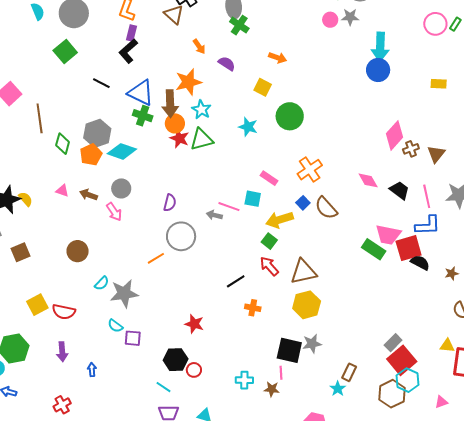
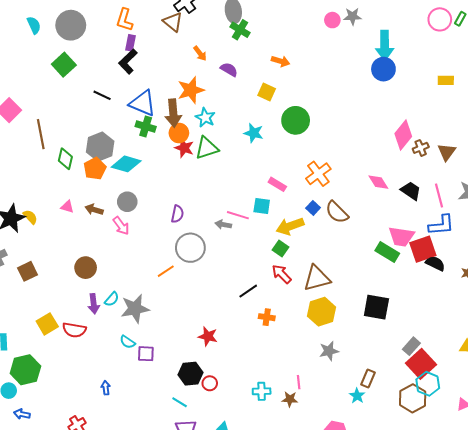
black square: (289, 350) -> (376, 307), moved
purple arrow: (62, 352) -> (94, 304), moved

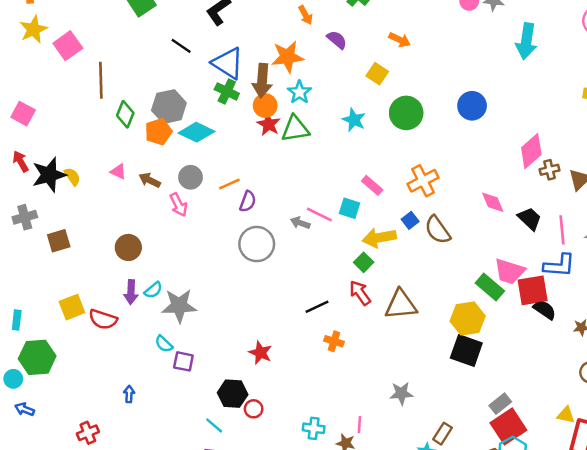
blue circle: (383, 69) -> (472, 106), moved
orange line: (166, 271) -> (229, 184), moved
yellow hexagon: (322, 312) -> (468, 319), moved

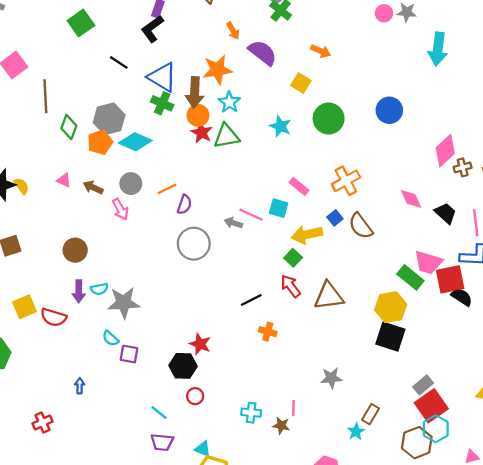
purple semicircle: (337, 40) -> (263, 53), size x1.5
cyan semicircle: (153, 290) -> (99, 289), turned 30
black hexagon: (233, 394) -> (183, 366), moved

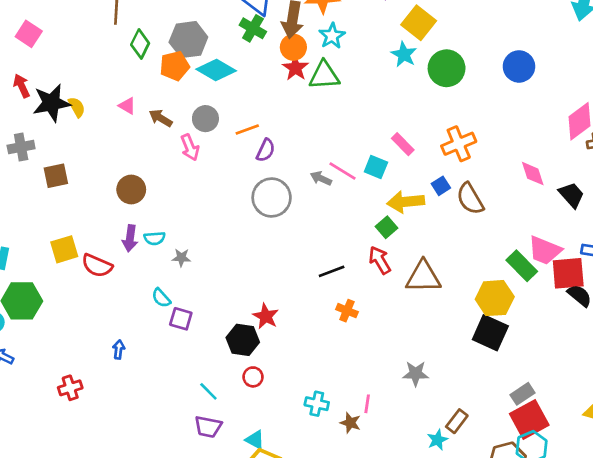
yellow square: (301, 83) -> (419, 23), size x1.4
cyan star: (280, 126) -> (404, 54), moved
gray star: (124, 303) -> (181, 258), size x0.5

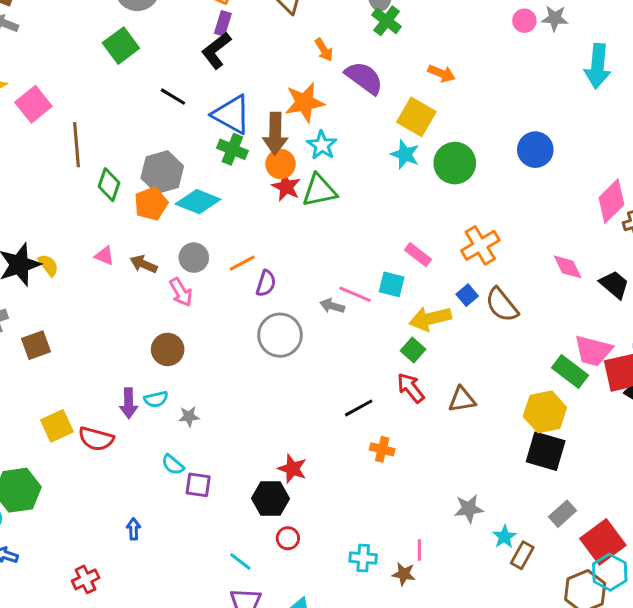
brown circle: (131, 190) -> (168, 349), moved
brown triangle: (423, 277) -> (462, 400), size x0.7
gray rectangle: (523, 394) -> (563, 514), moved
cyan star: (437, 440) -> (504, 537), moved

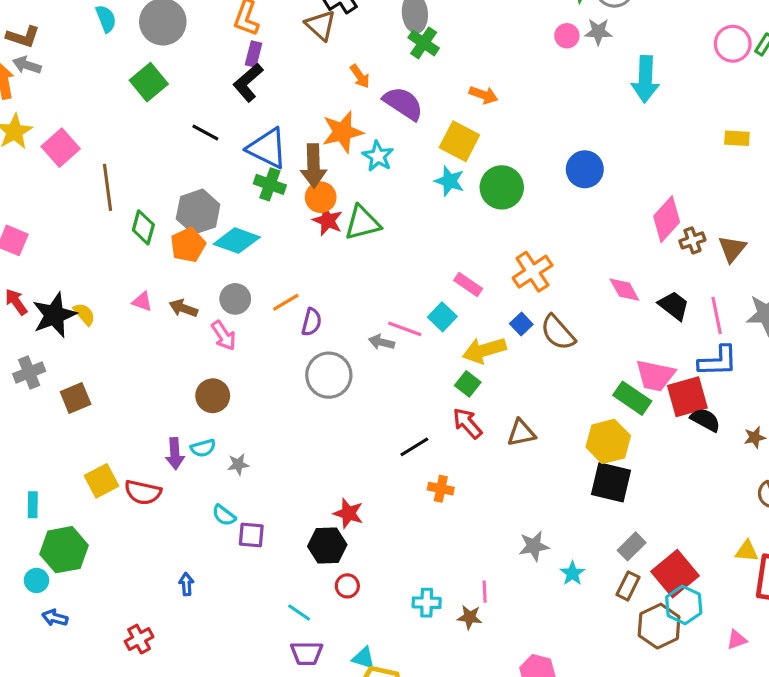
cyan star: (322, 145) -> (378, 156), moved
cyan square: (392, 284) -> (442, 317), turned 32
brown rectangle: (522, 555) -> (628, 586), moved

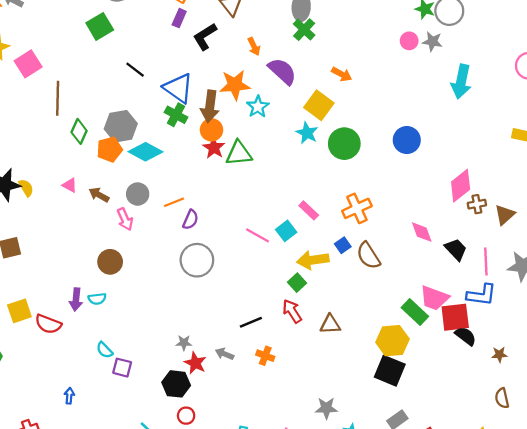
black L-shape: (248, 83) -> (205, 37), moved
gray arrow: (381, 342) -> (225, 354), moved
gray star: (238, 464) -> (184, 343), moved

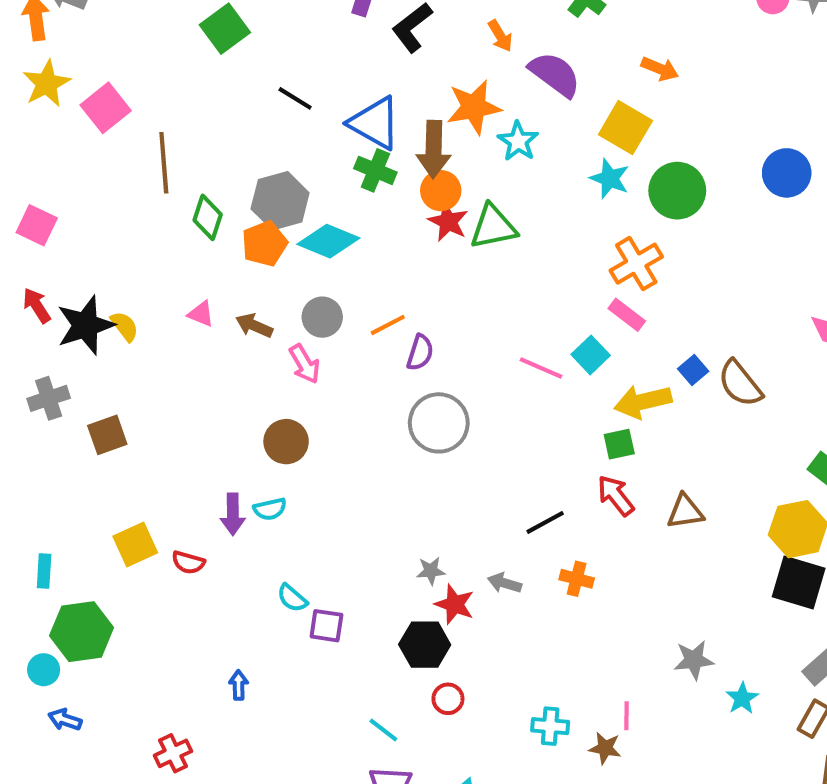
orange cross: (357, 208) -> (636, 264), moved
green square: (297, 283) -> (619, 444), turned 36
red semicircle: (48, 324) -> (188, 562), size x0.7

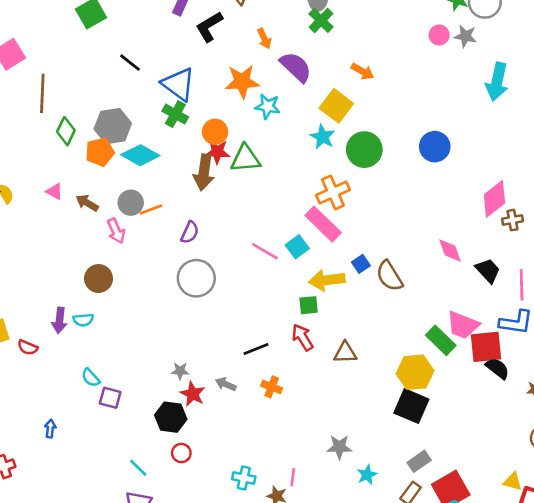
cyan star: (518, 141) -> (268, 106), turned -30
brown arrow: (434, 149) -> (204, 172), moved
red star: (448, 222) -> (217, 152), turned -30
pink rectangle: (627, 315) -> (323, 224), size x1.6
orange line: (388, 325) -> (151, 210), moved

